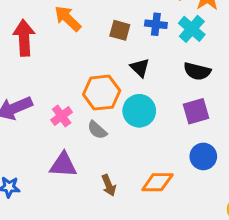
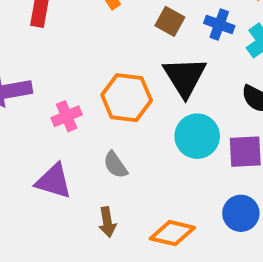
black triangle: (140, 68) -> (185, 77), size x1.6
cyan circle: (139, 111) -> (197, 136), moved
gray semicircle: (97, 130) -> (115, 165), moved

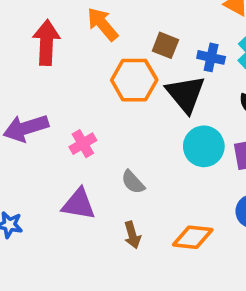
blue cross: (219, 25) -> (211, 57), moved
orange hexagon: (127, 98) -> (134, 80), moved

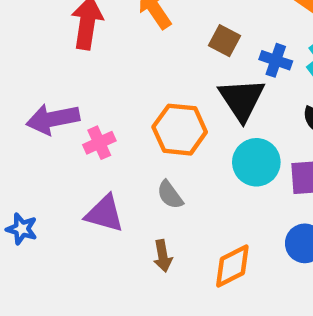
orange hexagon: (134, 80) -> (180, 130), moved
pink cross: (83, 144) -> (99, 143), moved
orange diamond: (193, 237) -> (232, 266), turned -39

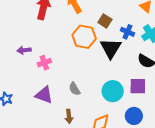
purple arrow: (53, 119) -> (24, 50), size x0.6
orange hexagon: (180, 130) -> (84, 37), moved
cyan circle: (256, 162) -> (113, 91), moved

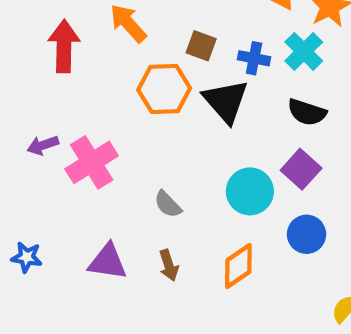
pink cross: (44, 63) -> (92, 162), size x1.6
purple square: (138, 86) -> (301, 169), turned -36
purple triangle: (44, 95) -> (107, 262), moved

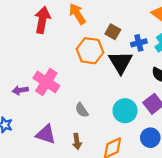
blue cross: (254, 58) -> (139, 43), turned -35
purple arrow: (43, 145) -> (20, 90), moved
pink cross: (92, 162) -> (46, 82), turned -35

